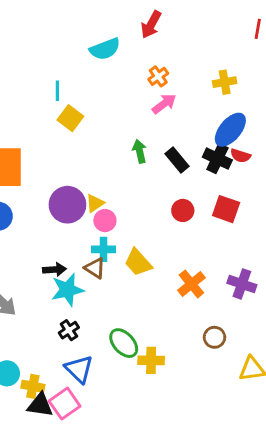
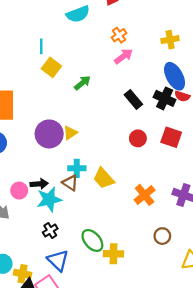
blue ellipse: (230, 130) -> (175, 76), turned -68
green arrow: (140, 151) -> (82, 83), moved, turned 63
pink circle: (105, 221) -> (19, 191), moved

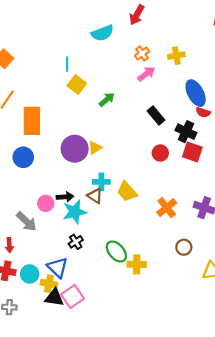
yellow cross: (170, 40) -> (176, 56), moved
black cross: (165, 98) -> (186, 132), moved
blue triangle: (58, 260) -> (58, 268), moved

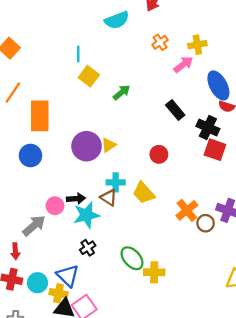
pink arrow: (146, 74) -> (183, 64), moved
red circle: (160, 153) -> (159, 154), moved
gray arrow: (26, 222) -> (34, 226), turned -85
brown circle: (184, 247) -> (206, 223), moved

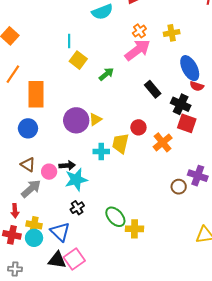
pink arrow: (183, 64) -> (137, 50), moved, size x1.5
yellow trapezoid: (144, 193) -> (120, 143), moved, turned 55
brown triangle: (109, 198) -> (28, 165), moved
orange cross: (187, 210) -> (163, 142), moved
yellow cross: (58, 293) -> (34, 225), moved

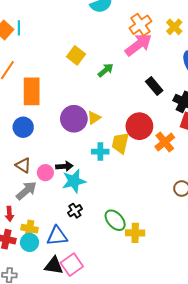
orange cross: (139, 31) -> (140, 25), size x1.5
yellow cross: (172, 33) -> (174, 27), turned -35
cyan line: (69, 41) -> (19, 28), moved
red circle: (138, 127) -> (139, 126), size x1.6
blue triangle: (60, 232) -> (57, 236), turned -50

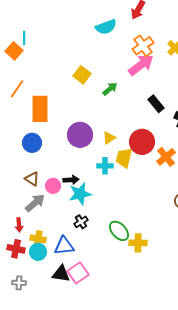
cyan line: (19, 28) -> (24, 38), moved
yellow triangle: (94, 118) -> (109, 138), moved

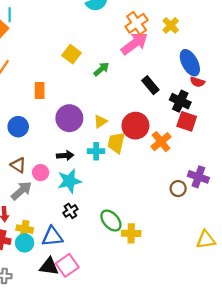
orange rectangle: (40, 109) -> (40, 90), moved, size x0.6
black arrow: (71, 180) -> (65, 155), moved

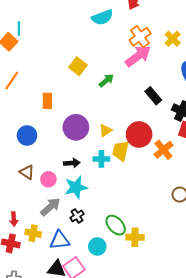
gray arrow: (21, 191) -> (50, 207), moved
cyan circle: (25, 243) -> (97, 246), moved

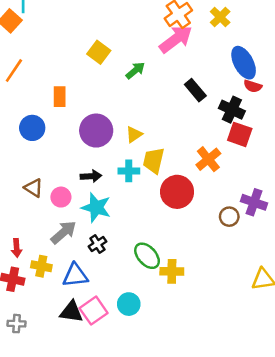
red circle: (139, 134) -> (177, 192), moved
blue circle: (27, 135) -> (32, 128), moved
cyan star: (76, 187) -> (96, 207), turned 30
cyan circle: (97, 246) -> (129, 304), moved

